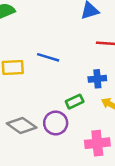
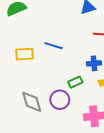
gray diamond: (22, 126) -> (32, 102), turned 40

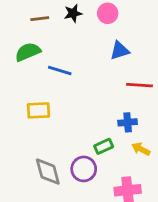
blue line: (54, 46) -> (60, 71), moved

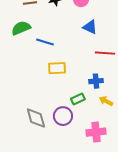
blue triangle: (120, 51) -> (90, 27), turned 42
yellow rectangle: (38, 110) -> (57, 68), moved

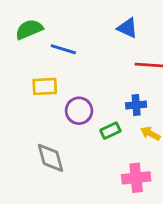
yellow rectangle: (57, 68) -> (45, 86), moved
purple circle: (63, 116) -> (79, 111), moved

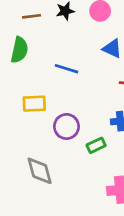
green semicircle: (29, 29) -> (19, 50), turned 125
blue line: (63, 49) -> (66, 69), moved

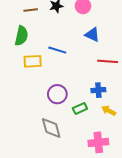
yellow rectangle: (34, 104) -> (33, 61), moved
gray diamond: (40, 171) -> (51, 128), moved

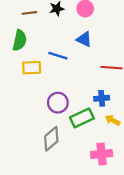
blue triangle: (92, 35) -> (84, 39), moved
green rectangle: (80, 109) -> (82, 118), size x1.5
gray diamond: (51, 128) -> (51, 139), turned 65

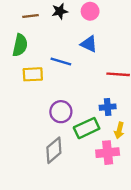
yellow arrow: (113, 120) -> (119, 130), turned -104
pink cross: (102, 154) -> (108, 153), moved

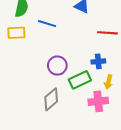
blue line: (61, 61) -> (47, 24), moved
yellow rectangle: (33, 74) -> (16, 33), moved

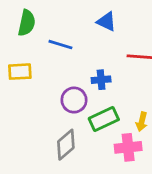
yellow rectangle: (16, 33) -> (20, 72), moved
blue cross: (98, 61) -> (101, 80), moved

